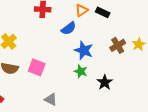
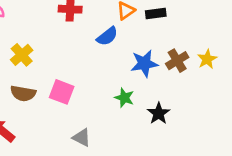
black rectangle: (103, 12) -> (156, 14), turned -32
blue star: (84, 50) -> (144, 63), moved, turned -30

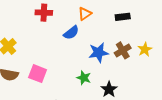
black rectangle: (156, 14) -> (123, 17), moved

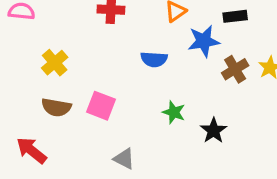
blue semicircle: (71, 33) -> (154, 59), moved, turned 42
blue star: (99, 53) -> (204, 41), moved

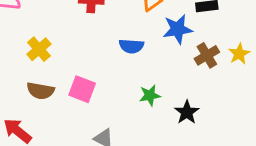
green star: (174, 112) -> (150, 95), turned -30

